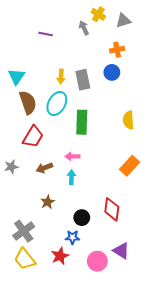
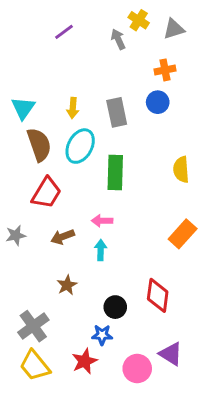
purple line: (45, 34) -> (64, 32), moved, turned -48
yellow arrow: (61, 77) -> (73, 108), moved

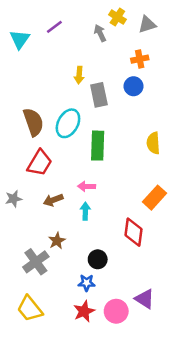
cyan triangle: (23, 108) -> (20, 39), moved
yellow arrow: (73, 108) -> (79, 75), moved
red diamond: (158, 295) -> (134, 232), moved
gray cross: (33, 326) -> (36, 262), moved
red star: (85, 361) -> (84, 311), moved

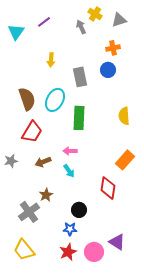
yellow arrow: (79, 75) -> (51, 60), moved
cyan arrow: (85, 211) -> (69, 171), turned 144

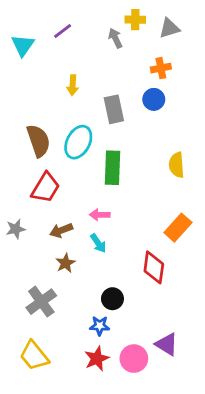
yellow cross: (95, 14) -> (135, 20), turned -32
brown star: (46, 195) -> (65, 263), moved

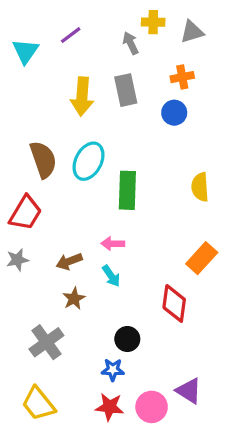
yellow arrow: (73, 85) -> (82, 96), size x1.6
gray rectangle: (114, 109) -> (126, 90), moved
red trapezoid: (46, 188) -> (25, 213), moved
red star: (97, 359) -> (110, 407), turned 30

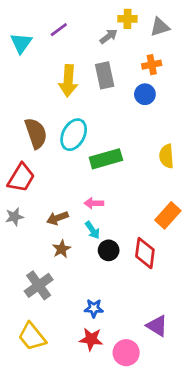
gray arrow: (131, 43) -> (109, 36), turned 78
green rectangle: (127, 190) -> (106, 159), turned 72
black circle: (127, 339) -> (109, 250), moved
pink circle: (152, 407) -> (126, 353), moved

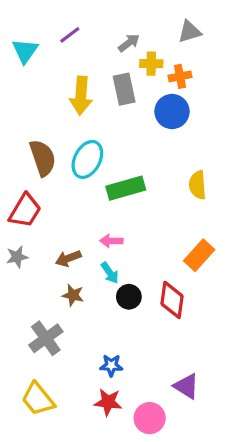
yellow cross: (127, 19) -> (151, 64), moved
blue circle: (145, 94) -> (172, 112), size x1.4
brown star: (62, 249) -> (73, 295), turned -30

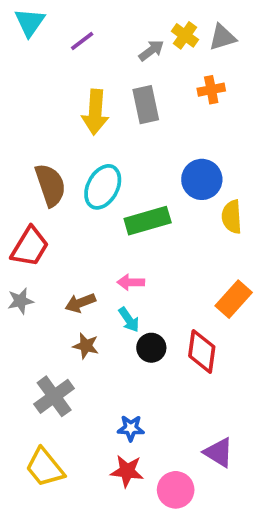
cyan triangle: (25, 51) -> (30, 22), moved
yellow cross: (151, 64) -> (185, 35), moved, turned 35
blue circle: (172, 112) -> (202, 179), moved

